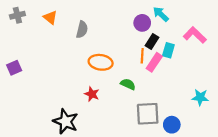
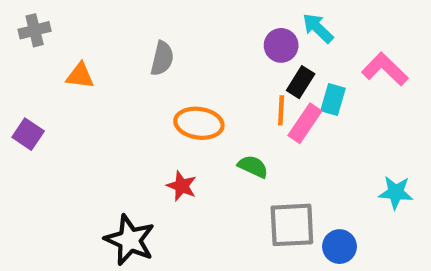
orange triangle: (50, 17) -> (80, 76), moved, turned -32
purple square: (14, 68) -> (28, 134), turned -32

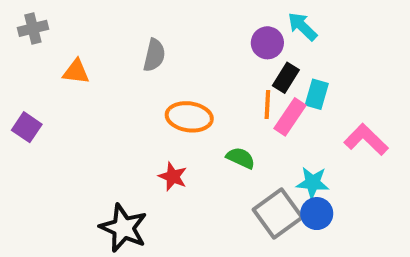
pink L-shape: (385, 69) -> (366, 139), moved
cyan star: (396, 192) -> (313, 183), moved
gray square: (292, 225) -> (278, 214), turned -33
blue circle: (339, 247) -> (317, 214), moved

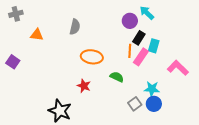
gray square: (278, 214) -> (135, 104), size x0.6

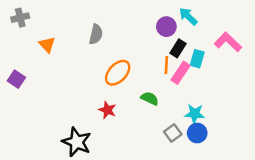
orange triangle: (37, 35) -> (47, 45), turned 40
orange ellipse: (92, 57) -> (118, 73), turned -55
pink L-shape: (178, 68) -> (228, 42), moved

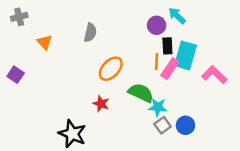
pink L-shape: (228, 42) -> (214, 75), moved
black rectangle: (178, 48) -> (167, 46), turned -35
cyan rectangle: (197, 59) -> (185, 55), size x1.6
green semicircle: (150, 98) -> (141, 93), size x1.5
cyan star: (195, 114) -> (158, 107), moved

